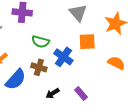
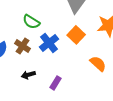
orange square: (87, 42) -> (76, 35), turned 30
purple rectangle: (81, 93) -> (56, 83), turned 56

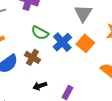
blue cross: (49, 43) -> (62, 42), moved

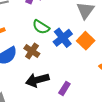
black arrow: (40, 86) -> (37, 80), size x1.6

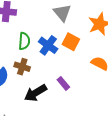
green semicircle: (41, 27) -> (24, 41), turned -102
purple rectangle: (64, 88) -> (63, 83), moved, turned -56

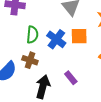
orange square: (71, 42) -> (79, 36), turned -30
black arrow: (36, 93) -> (43, 87), turned 135

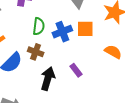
blue cross: (56, 39) -> (62, 32), turned 30

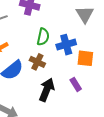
orange square: (85, 29) -> (85, 58), moved

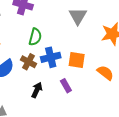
blue cross: (66, 45) -> (51, 57), moved
black arrow: (47, 90) -> (37, 90), size x0.7

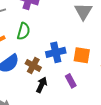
green semicircle: (35, 37) -> (24, 31), moved
brown cross: (29, 62) -> (33, 66), moved

